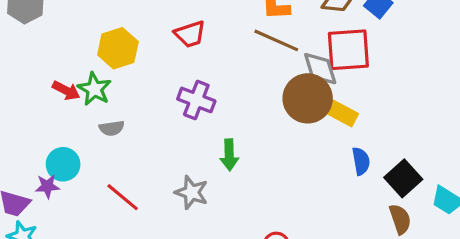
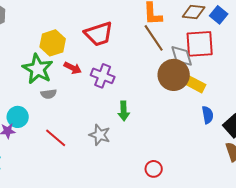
red trapezoid: (190, 34) -> (99, 34), size x1.4
brown line: (276, 40) -> (154, 38), turned 32
green star: (94, 89) -> (38, 69), size x1.4
red arrow: (66, 91) -> (73, 68), moved

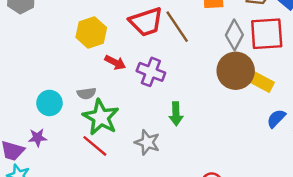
brown line: (154, 38) -> (177, 27), moved
gray diamond: (182, 56) -> (234, 35), moved, turned 45
green star: (38, 69) -> (101, 117), moved
blue semicircle: (208, 115) -> (276, 118), turned -126
cyan circle: (18, 117) -> (49, 103), moved

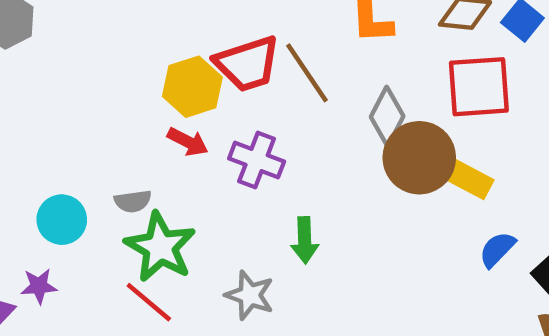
yellow hexagon: (91, 33) -> (192, 87), moved
gray diamond: (234, 35) -> (387, 116), moved

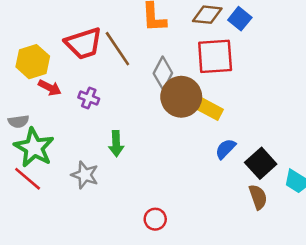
yellow hexagon: (192, 87) -> (33, 62), moved
purple cross: (257, 160) -> (89, 98), size x0.7

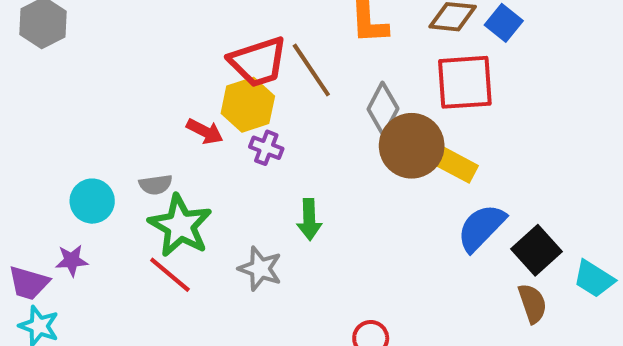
yellow hexagon: (33, 62) -> (248, 105), moved
blue semicircle: (225, 149) -> (481, 228), size x1.5

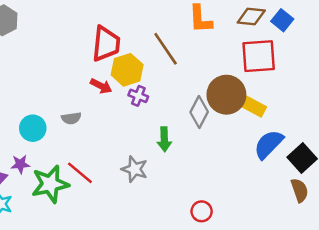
red trapezoid: (258, 62) -> (106, 44), moved, turned -66
gray diamond: (383, 109) -> (199, 112), moved
green star: (180, 226) -> (50, 184), moved, turned 30

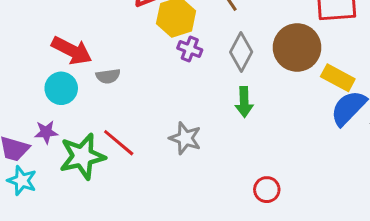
red arrow: (101, 86) -> (72, 51), moved, size x1.5
yellow rectangle: (252, 106) -> (338, 78), moved
gray diamond: (199, 112) -> (241, 52), moved
green arrow: (164, 139) -> (244, 102), moved

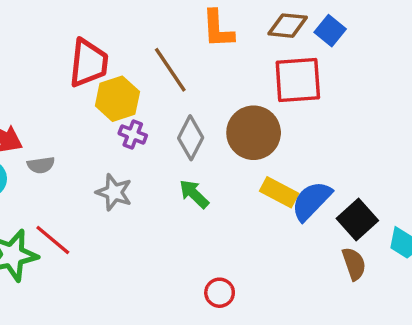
yellow rectangle: (338, 78) -> (279, 192), moved
green arrow: (244, 102) -> (194, 194), turned 136
gray star: (185, 138) -> (114, 192), moved

